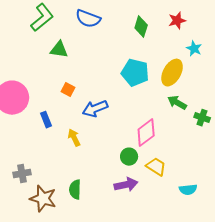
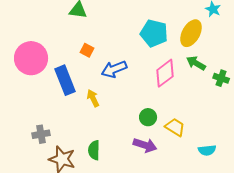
blue rectangle: (46, 120) -> (65, 80), size x1.8
pink diamond: (146, 133) -> (165, 73), moved
purple arrow: (126, 185) -> (145, 145), turned 30

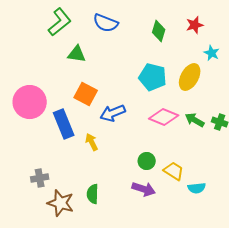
orange square: (87, 50) -> (86, 94), size x1.6
green arrow: (196, 63) -> (195, 120), moved
pink diamond: (165, 73) -> (164, 117), turned 60
cyan semicircle: (207, 150) -> (197, 188), moved

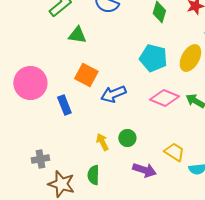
blue rectangle: (64, 124) -> (64, 105), size x0.7
yellow arrow: (92, 142) -> (102, 142), moved
green circle: (147, 161) -> (127, 138), moved

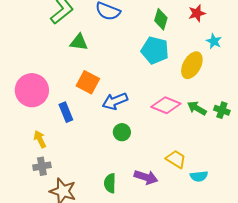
cyan pentagon: (153, 58) -> (155, 50), moved
green circle: (127, 138) -> (122, 132), moved
yellow arrow: (102, 142) -> (40, 139), moved
green semicircle: (93, 175) -> (110, 183), moved

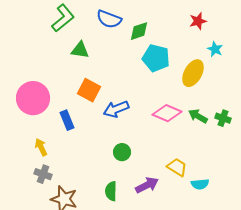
green diamond: (161, 19) -> (139, 31), moved, turned 55
green circle: (122, 132) -> (122, 152), moved
gray cross: (42, 166) -> (43, 174), turned 30
purple arrow: (146, 177) -> (147, 185), turned -45

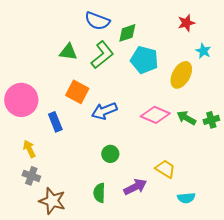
green L-shape: (63, 18) -> (102, 55), moved
green cross: (223, 118) -> (211, 120), turned -35
cyan semicircle: (200, 184) -> (186, 198), moved

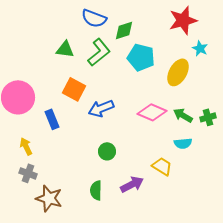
red star: (186, 23) -> (183, 20), size x1.6
cyan semicircle: (186, 198) -> (183, 143), moved

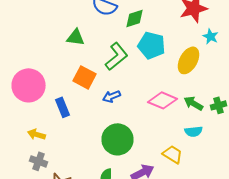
green L-shape: (99, 52) -> (116, 56), moved
blue arrow: (101, 108) -> (112, 96), size x0.7
yellow arrow: (26, 146) -> (36, 134), turned -48
green circle: (107, 151) -> (118, 139), size x1.8

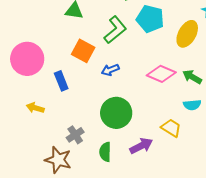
gray cross: (38, 161) -> (75, 135), moved, turned 36

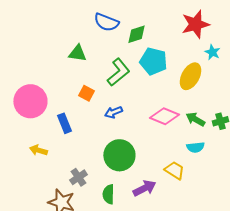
orange square: (83, 51) -> (86, 93), size x0.7

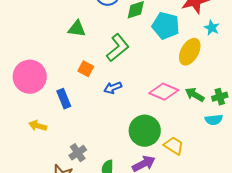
cyan pentagon: (153, 61) -> (166, 26), moved
cyan semicircle: (195, 147) -> (214, 120), moved
green circle: (119, 155) -> (145, 131), moved

